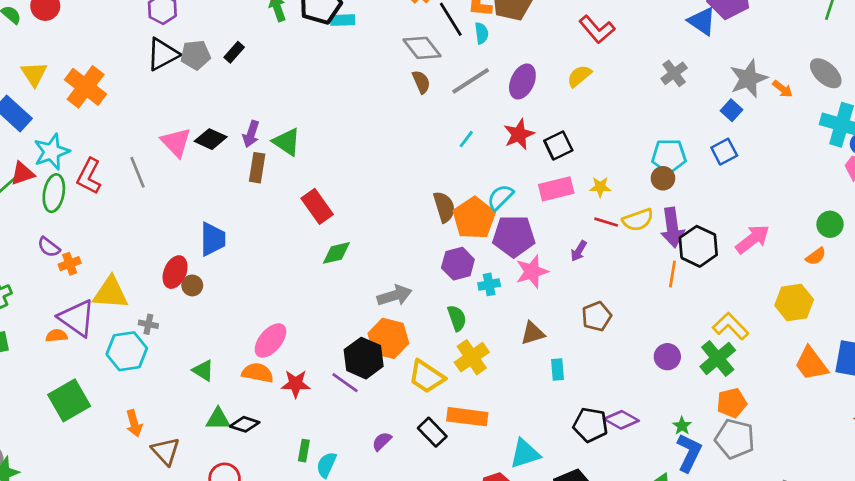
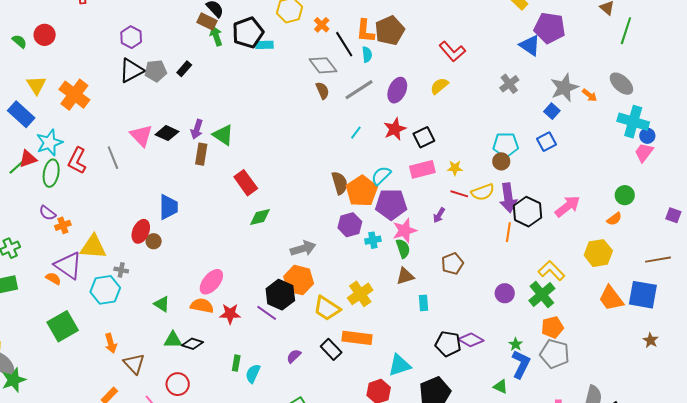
green semicircle: (457, 318) -> (403, 248), moved
orange semicircle: (57, 336) -> (53, 278), turned 35

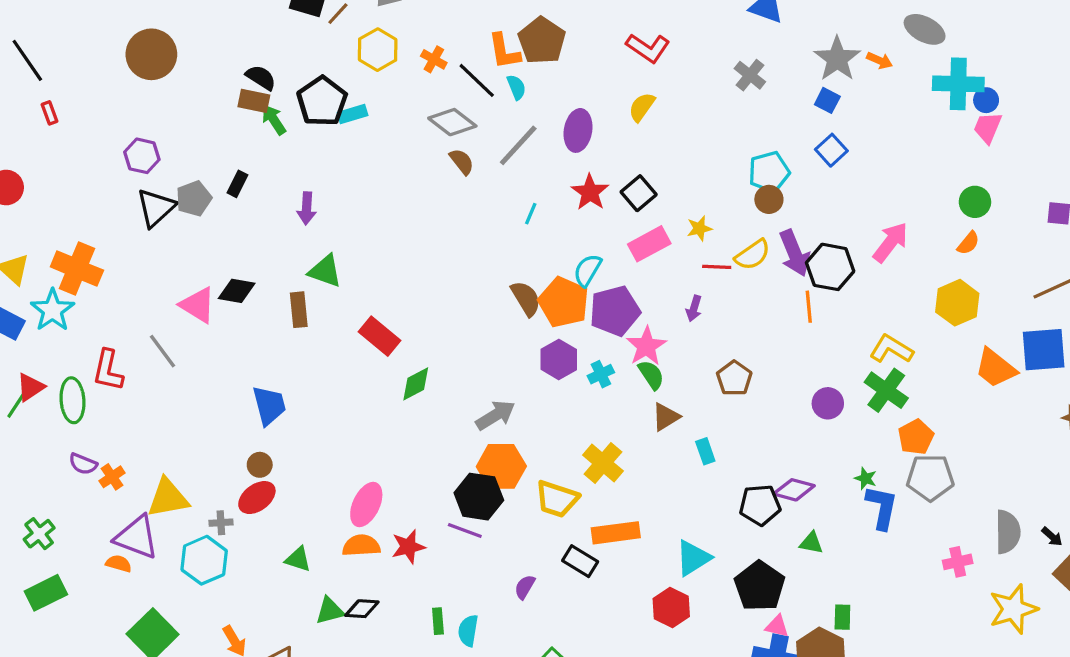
purple arrow: (197, 129) -> (307, 208), moved
cyan star: (49, 143) -> (53, 310), moved
red ellipse: (141, 231) -> (257, 498), moved, turned 45
green triangle: (501, 387) -> (811, 543), moved

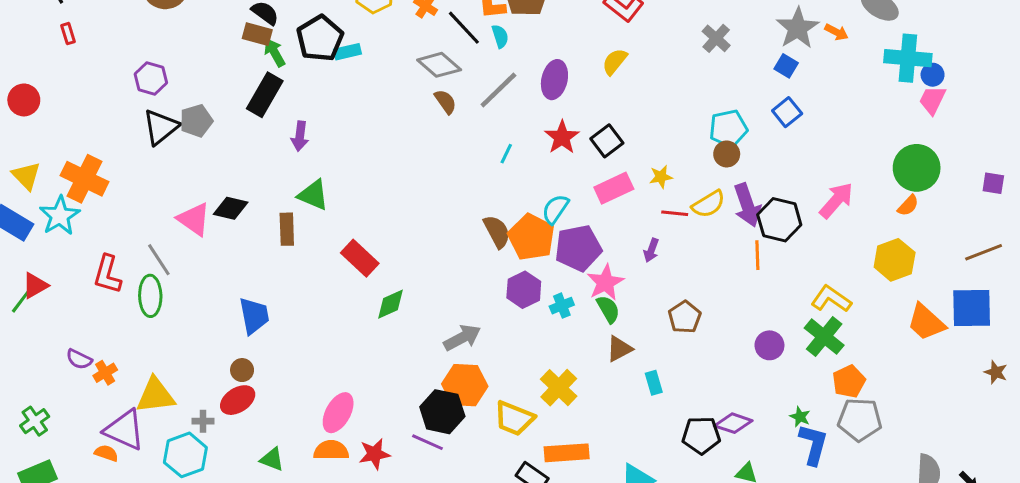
black rectangle: (237, 184) -> (265, 95), moved, size x1.8
green circle: (975, 202) -> (917, 168), size x1.6
green ellipse: (73, 400) -> (150, 296), moved

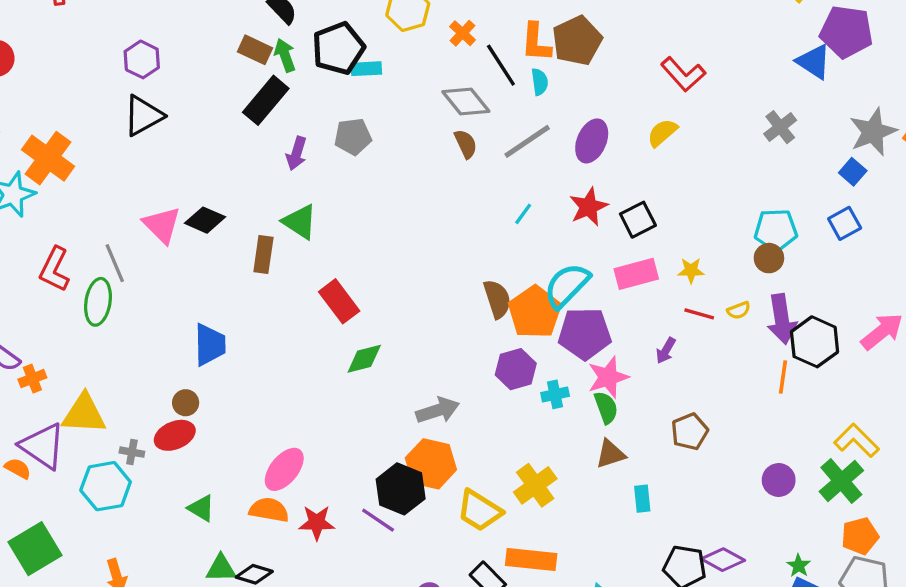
brown rectangle: (257, 34) -> (255, 50), moved
gray pentagon: (196, 121) -> (353, 137), moved
yellow semicircle: (708, 204) -> (739, 310), size x0.6
cyan semicircle: (555, 209) -> (567, 286), size x1.4

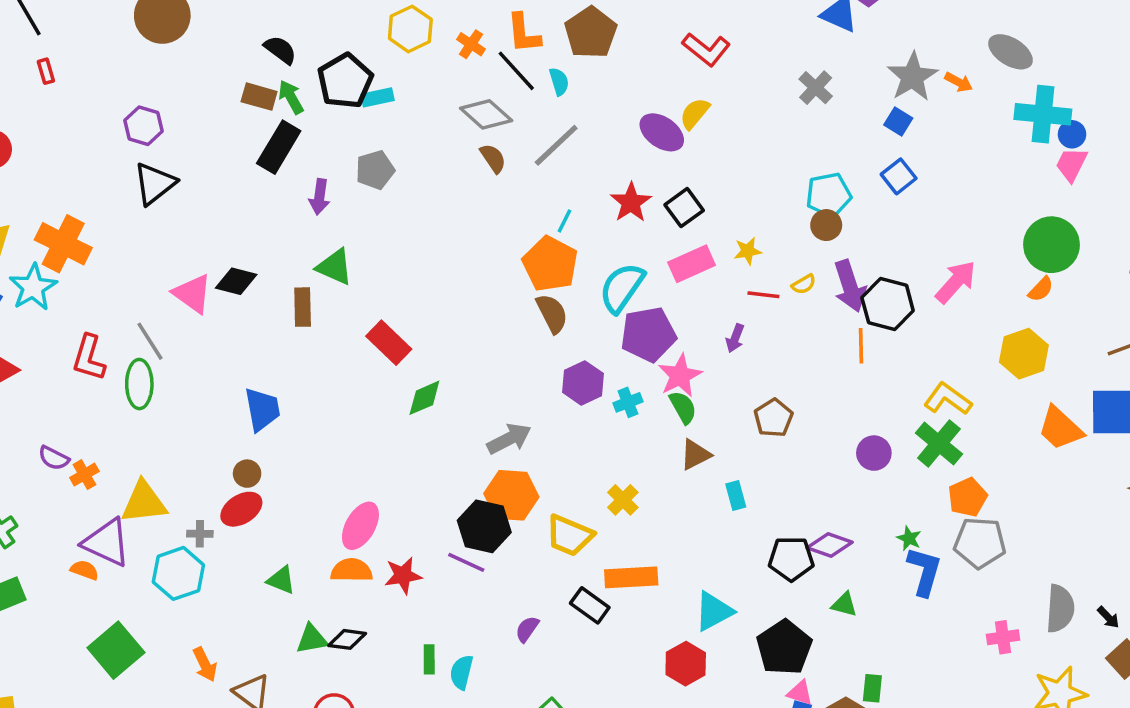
orange L-shape: (536, 42) -> (524, 33), moved
purple ellipse: (592, 141) -> (662, 132), moved, turned -69
orange pentagon: (535, 312) -> (550, 264), moved
yellow cross: (535, 485) -> (623, 500), size x0.7

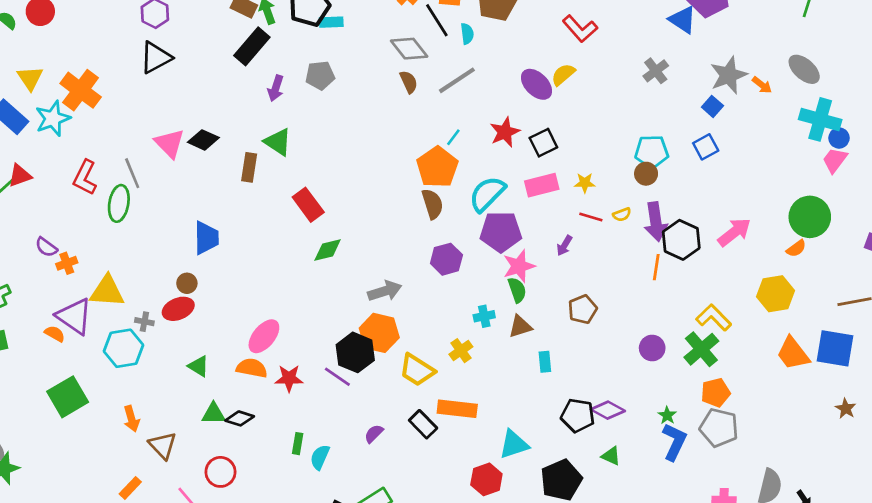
cyan cross: (628, 402) -> (484, 316), moved

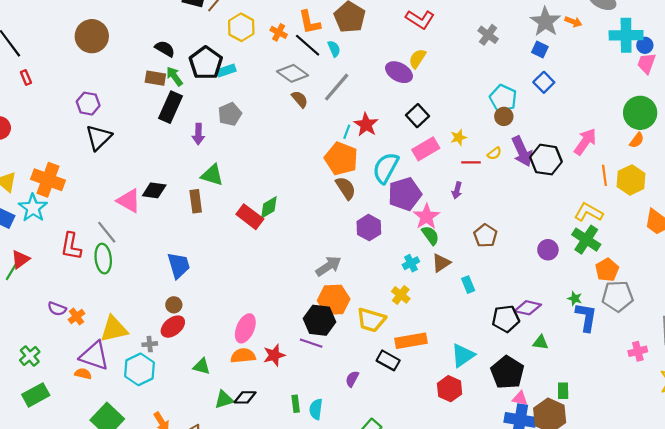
red star: (505, 132) -> (366, 125), moved
cyan pentagon: (652, 152) -> (503, 98), turned -30
green diamond: (328, 250) -> (269, 207), moved
orange line: (656, 267) -> (604, 175), moved

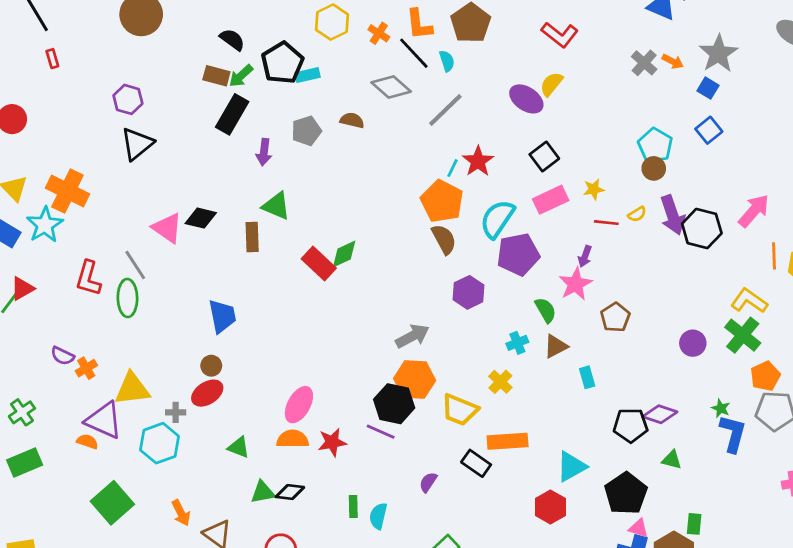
orange arrow: (573, 22) -> (673, 61), moved
green arrow: (174, 76) -> (241, 76), turned -102
brown semicircle: (300, 99) -> (352, 120), moved, turned -42
pink star: (426, 217) -> (575, 284), moved

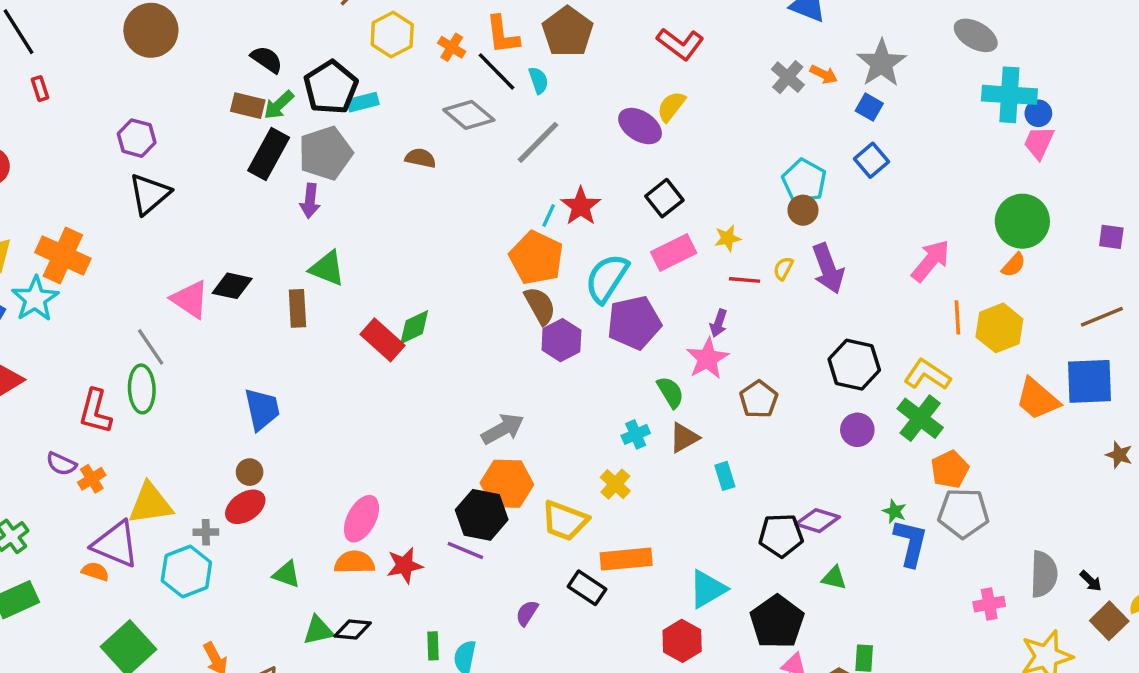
gray pentagon: (306, 131) -> (325, 153), moved, size x1.4
yellow semicircle: (637, 214) -> (783, 268), turned 150
black hexagon: (702, 228) -> (854, 365), moved
red L-shape: (88, 278) -> (95, 411), moved
purple hexagon: (469, 292) -> (561, 340), moved

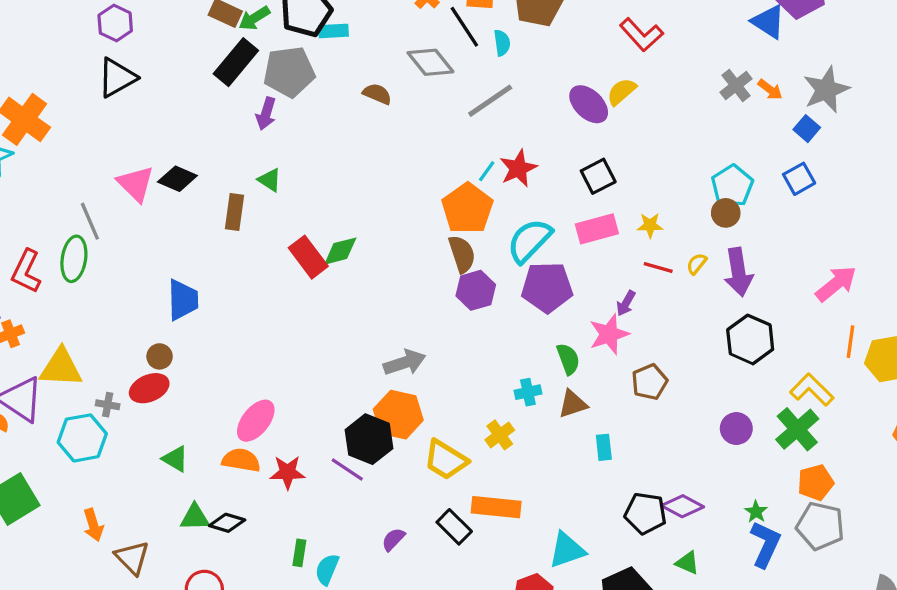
green triangle: (327, 268) -> (270, 180), size x0.7
black hexagon: (854, 365) -> (750, 339), moved

